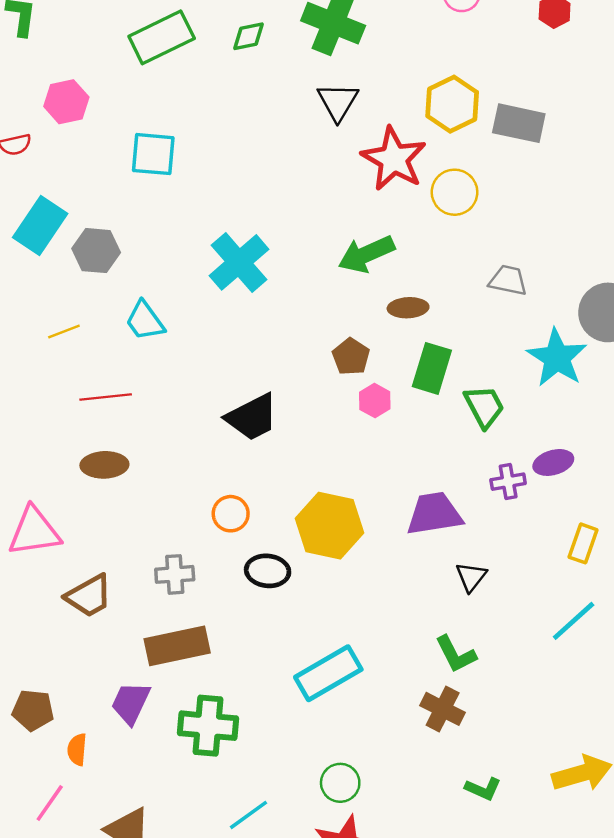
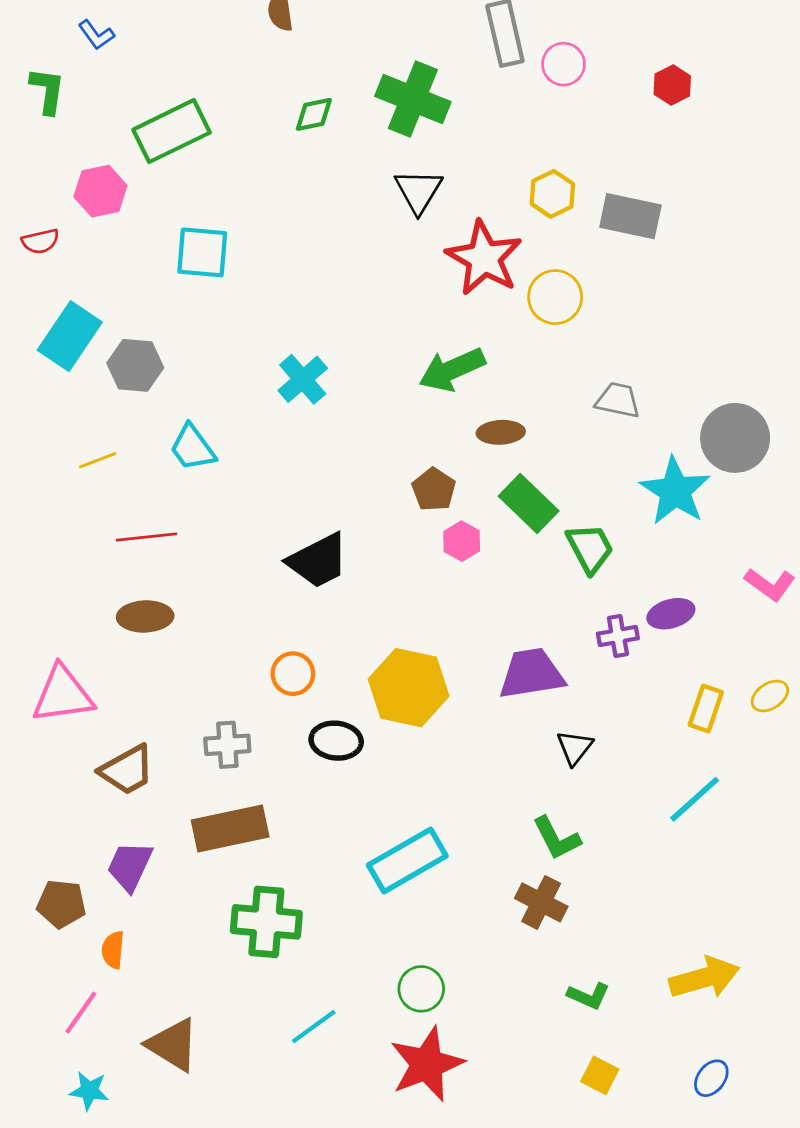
green rectangle: (162, 37) -> (172, 131), moved
yellow hexagon: (452, 104) -> (552, 194), size x0.7
cyan cross: (239, 262) -> (303, 379), size x0.7
green rectangle: (432, 368) -> (529, 503), turned -63
purple trapezoid: (131, 703) -> (130, 866), moved

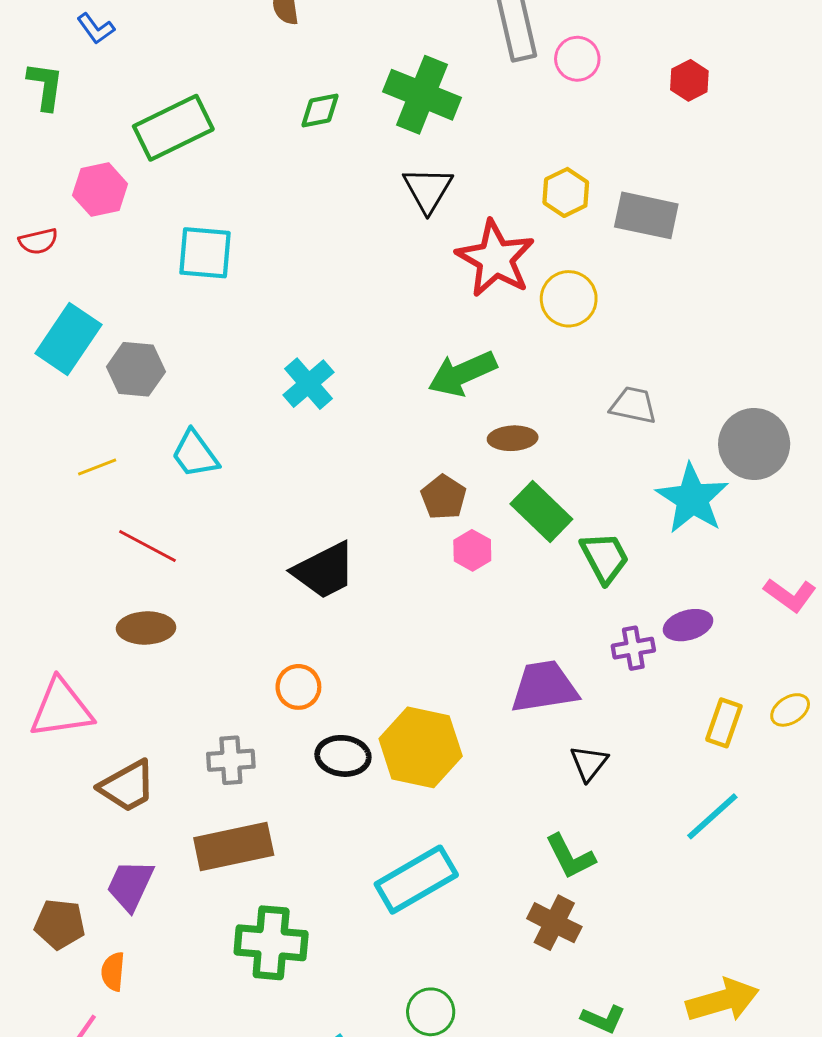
red line: (146, 537) -> (147, 546), turned 34
yellow hexagon: (409, 688) -> (421, 747), moved

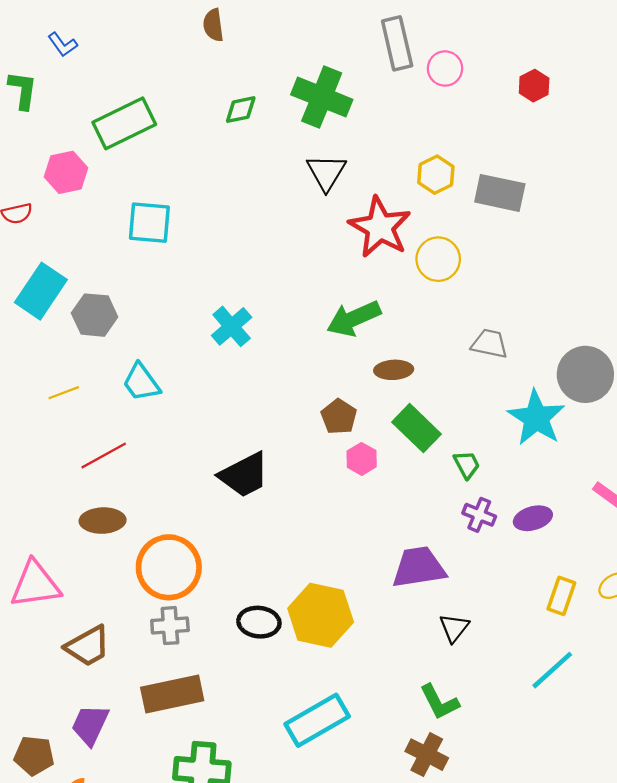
red line: (147, 546) -> (104, 455), turned -57
green trapezoid: (605, 558) -> (467, 465), size x0.7
purple cross: (633, 648) -> (479, 515), moved, turned 32
orange circle: (298, 687) -> (169, 567), moved, size x1.8

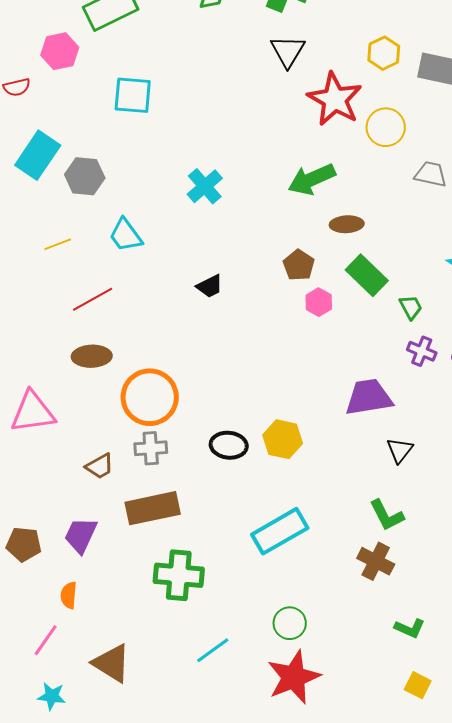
gray trapezoid: (490, 344) -> (431, 174), moved
black trapezoid: (244, 475) -> (210, 286), moved, size x0.6
yellow hexagon: (321, 615) -> (283, 439), size x0.7
brown trapezoid: (88, 646) -> (100, 466), moved, size x0.7
brown pentagon: (34, 756) -> (24, 544), moved

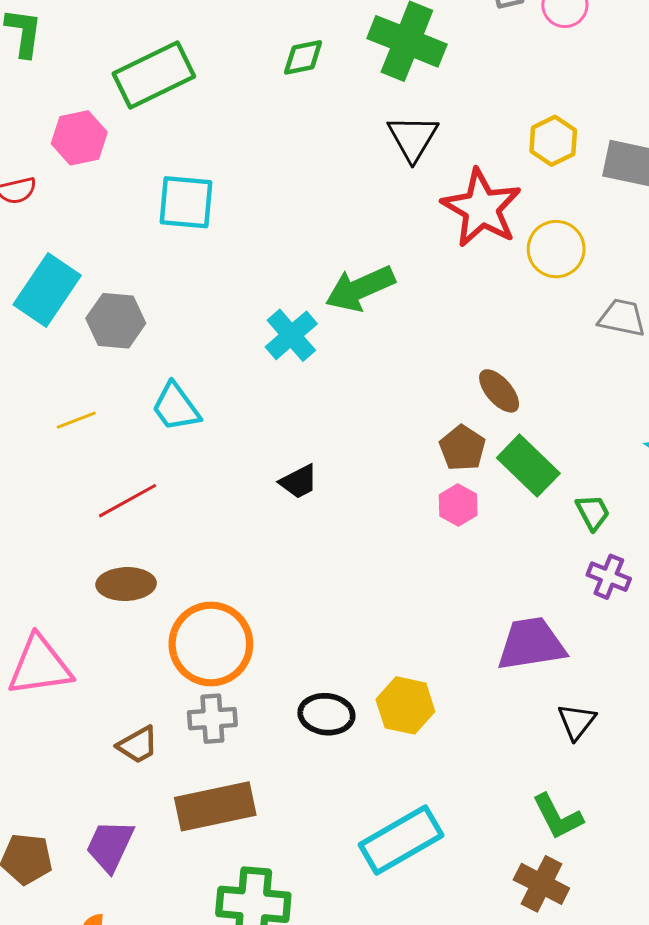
green arrow: (312, 179) -> (360, 289), moved
brown ellipse: (347, 224) -> (499, 391), turned 52
brown pentagon: (299, 265) -> (463, 448), moved

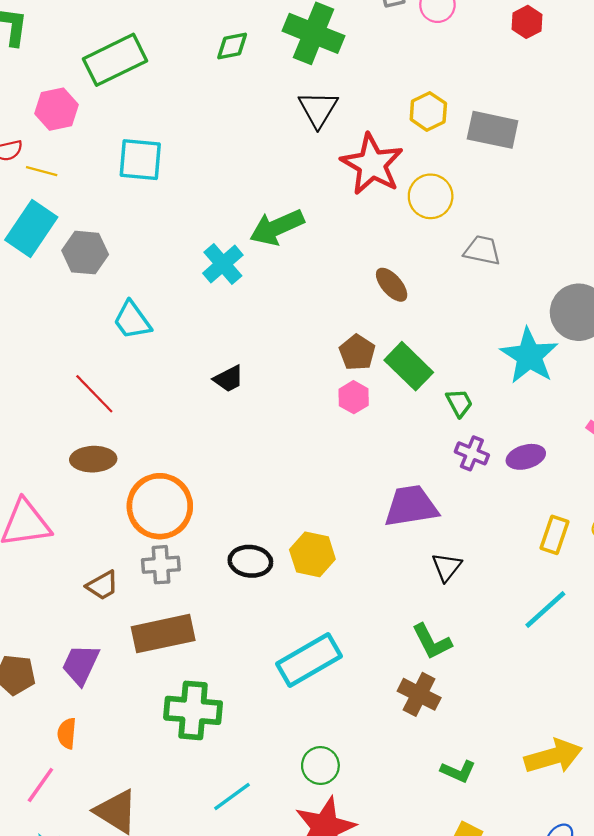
brown ellipse: (499, 391) -> (392, 285), moved
yellow line: (76, 420) -> (42, 171), moved, turned 36
red line: (128, 501) -> (94, 394), turned 75

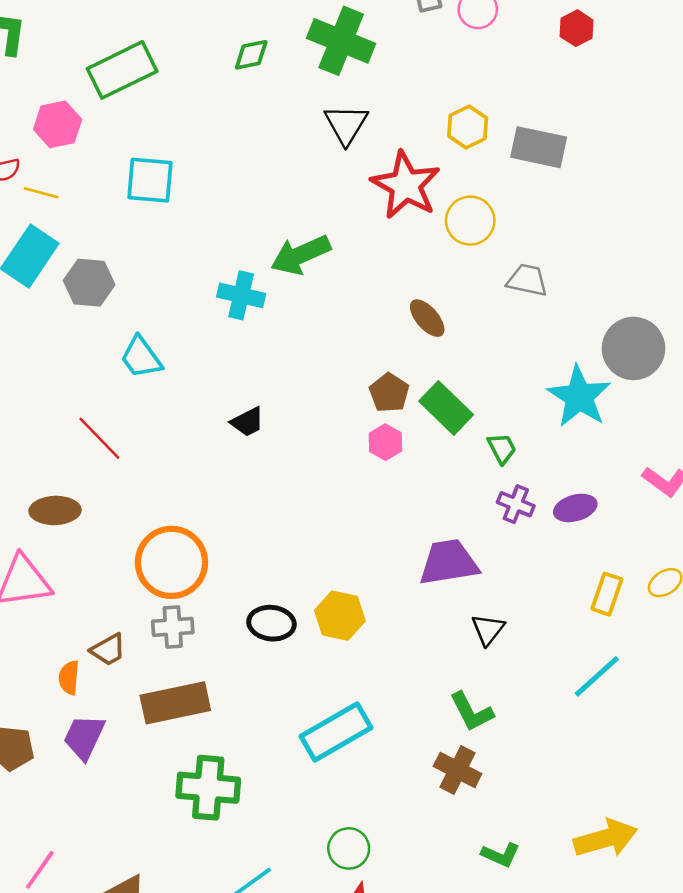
cyan cross: (223, 264) -> (241, 295), turned -36
brown ellipse: (93, 459) -> (55, 510), moved
orange semicircle: (67, 733) -> (69, 678), moved

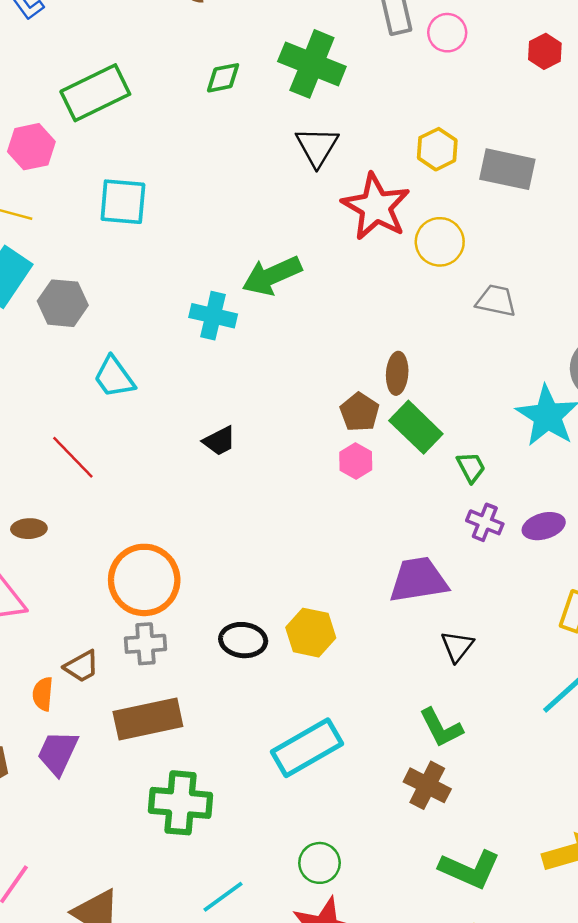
brown ellipse: (427, 318) -> (397, 373), moved, turned 45
brown ellipse: (55, 510) -> (29, 529), size x0.7
green L-shape: (501, 855) -> (470, 869), size x1.6

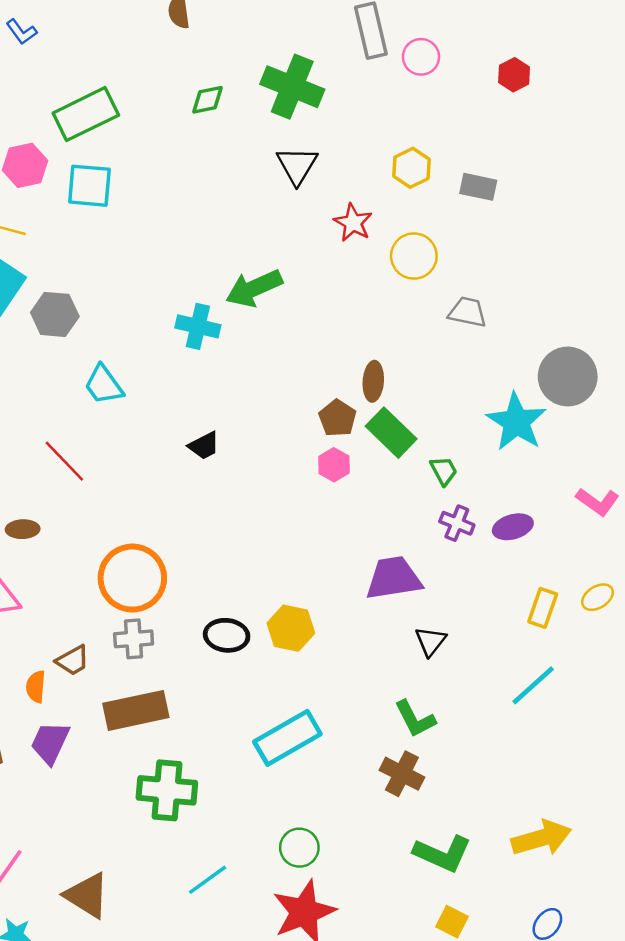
gray rectangle: (507, 169) -> (478, 187), size x0.7
cyan square: (123, 202) -> (89, 186), moved
red star: (376, 207) -> (353, 223), size x0.6

